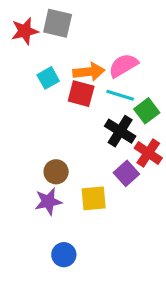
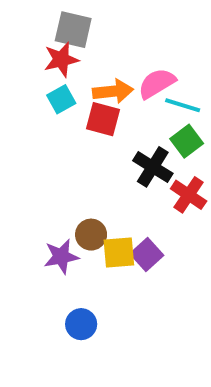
red star: (25, 31) -> (61, 59), moved
cyan line: (120, 95) -> (183, 105), moved
brown circle: (56, 172) -> (91, 235), moved
purple square: (126, 173) -> (147, 254), moved

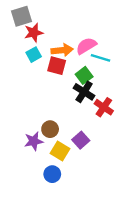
gray square: (73, 30) -> (22, 16), moved, turned -30
green square: (187, 141) -> (84, 75), moved
yellow square: (119, 252) -> (60, 151), moved, turned 36
blue circle: (81, 324) -> (52, 174), moved

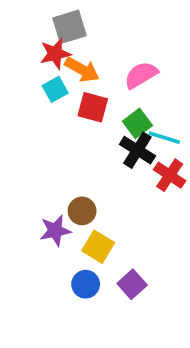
gray square: (22, 16) -> (70, 27), moved
orange arrow: (62, 50) -> (82, 70), moved, turned 35
cyan line: (100, 58) -> (164, 138), moved
purple square: (81, 140) -> (132, 284), moved

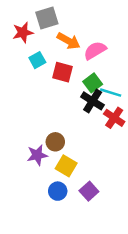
red star: (55, 54) -> (23, 32), moved
orange arrow: (82, 70) -> (69, 41), moved

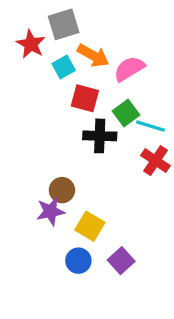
red star: (23, 32) -> (31, 44), turned -30
cyan square: (37, 60) -> (64, 67), moved
black cross: (93, 101) -> (100, 136), moved, turned -30
brown circle: (55, 142) -> (62, 190), moved

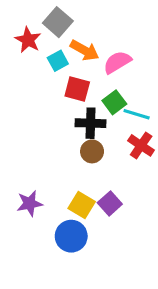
gray square: (64, 24) -> (58, 22), turned -32
brown circle: (62, 190) -> (92, 151), moved
purple star: (50, 211) -> (30, 203), moved
blue circle: (78, 261) -> (71, 236), size x1.4
purple square: (121, 261) -> (110, 203), moved

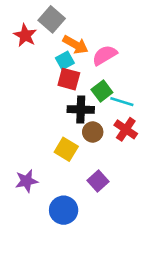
cyan square: (58, 61) -> (65, 61), moved
brown circle: (92, 151) -> (93, 132), moved
yellow square: (82, 205) -> (66, 149), moved

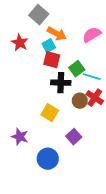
red star: (25, 35) -> (20, 43), moved
pink semicircle: (105, 55) -> (92, 35), moved
brown circle: (93, 132) -> (80, 101), moved
purple star: (26, 181) -> (20, 137), turned 30

